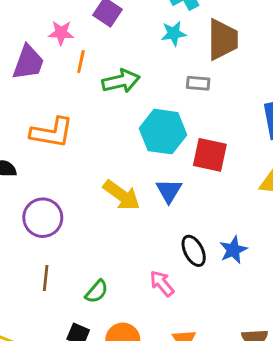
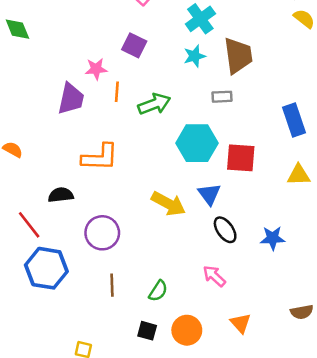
blue star: (233, 250) -> (273, 238), turned 30
black ellipse: (194, 251) -> (225, 230), moved

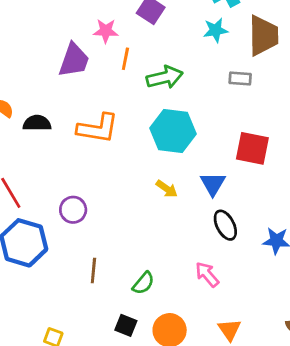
cyan hexagon: (197, 143) -> (173, 131), moved
black semicircle: (61, 195) -> (37, 123), moved
yellow arrow: (168, 204) -> (167, 189), size x0.6
purple circle: (102, 233) -> (73, 210), moved, size x0.7

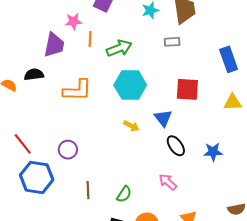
black semicircle: (37, 123) -> (34, 74), moved

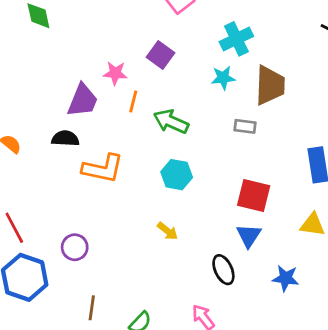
green arrow: (119, 48) -> (171, 122), turned -145
black semicircle: (34, 74) -> (65, 139), moved
cyan hexagon: (130, 85) -> (177, 175), size x0.7
blue triangle: (163, 118) -> (249, 236), moved
blue star: (213, 152) -> (286, 278), moved

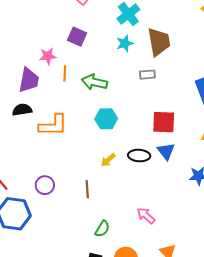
yellow arrow: (168, 231) -> (108, 160), turned 112
black ellipse: (223, 270) -> (139, 156), moved, turned -50
brown line: (92, 308) -> (87, 189), moved

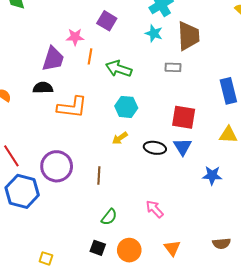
cyan star: (125, 43) -> (154, 33), turned 30
yellow arrow: (108, 160) -> (120, 138), moved
purple circle: (45, 185) -> (57, 166), size x1.6

